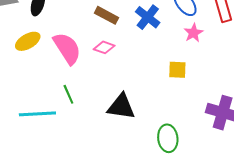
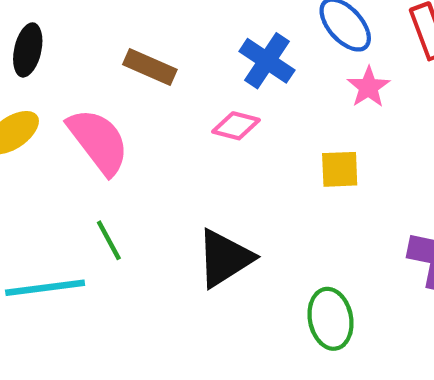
brown rectangle: (107, 15) -> (150, 67), moved
pink diamond: (104, 47) -> (236, 126), moved
black triangle: (121, 107) -> (225, 258), turned -36

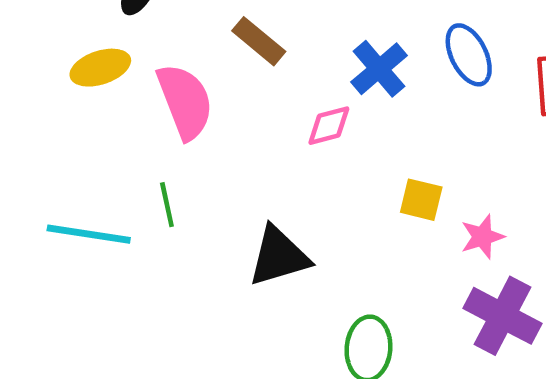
pink star: (368, 87) -> (482, 237), moved
pink diamond: (236, 126) -> (329, 126), turned -45

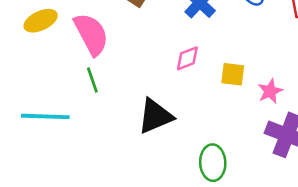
pink diamond: (329, 126) -> (187, 58), moved
green line: (167, 205) -> (92, 80), moved

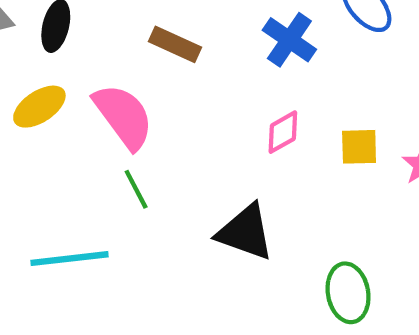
black triangle: (155, 116) -> (245, 232), turned 51

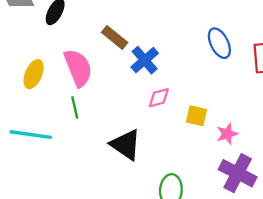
blue cross: (289, 40) -> (145, 60), moved
yellow ellipse: (39, 107) -> (34, 74), moved, turned -48

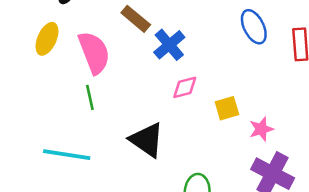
yellow ellipse: (34, 74) -> (47, 39), moved
yellow square: (196, 116) -> (227, 108), turned -30
cyan line: (31, 135) -> (67, 155), moved

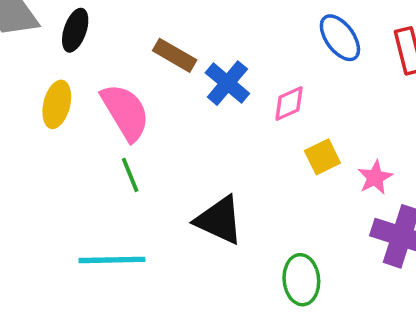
pink diamond: (185, 87) -> (289, 104), moved

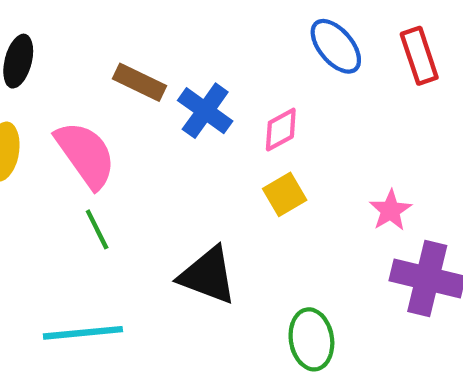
yellow square: (322, 157) -> (285, 194), moved

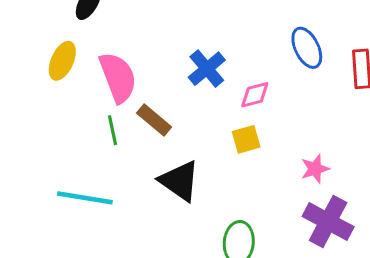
brown rectangle: (140, 82) -> (154, 120), moved

